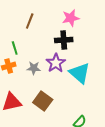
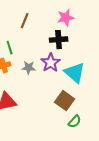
brown square: (43, 101) -> (65, 101), moved

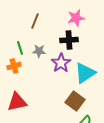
gray star: (29, 68) -> (39, 51), moved
cyan triangle: (75, 73) -> (85, 73), turned 45

